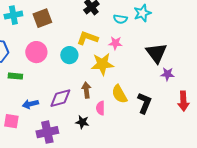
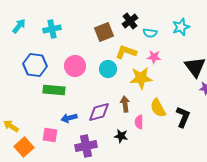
brown square: (42, 18) -> (104, 32), moved
cyan semicircle: (120, 19) -> (150, 33), moved
green rectangle: (15, 76) -> (54, 90), size x1.5

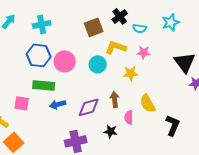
blue hexagon: (35, 65) -> (39, 55), moved
yellow star: (141, 78) -> (131, 73), size x0.7
black L-shape: (183, 117) -> (173, 125), moved
blue arrow: (69, 118) -> (58, 104), moved
pink square: (50, 135) -> (22, 103), moved

